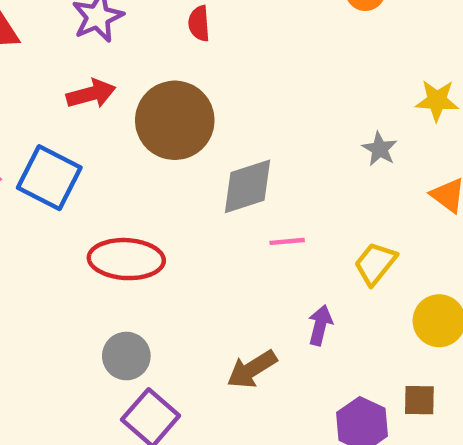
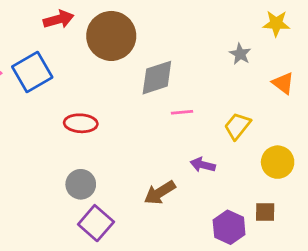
blue square: (49, 178) -> (32, 72), turned 33
red ellipse: (126, 259) -> (81, 123), size x0.7
purple arrow: (320, 325) -> (203, 165), turned -90

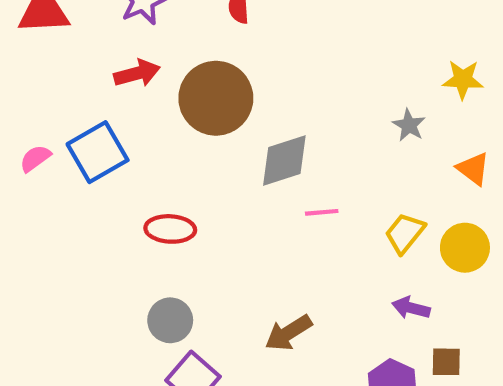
yellow circle: (278, 162) -> (465, 248), moved
purple arrow: (203, 165) -> (411, 308), moved

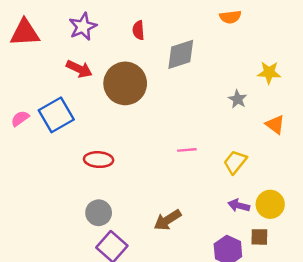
red arrow: (137, 73) -> (79, 69), turned 40
gray diamond: (284, 160) -> (181, 54), moved
yellow circle: (465, 248) -> (270, 204), moved

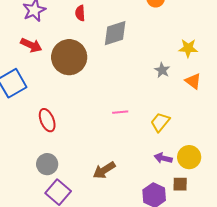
orange triangle: (275, 125) -> (193, 81), moved
red ellipse: (99, 160) -> (47, 120), turned 65

